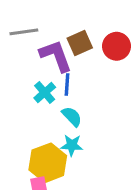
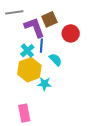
red circle: (117, 46) -> (71, 33), moved
cyan semicircle: (72, 116) -> (56, 60), moved
yellow hexagon: (48, 163) -> (29, 70), moved

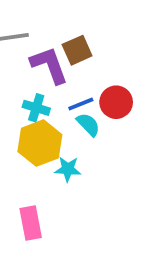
red circle: (71, 33) -> (116, 102), moved
blue line: (41, 46) -> (81, 104), moved, turned 64
cyan cross: (27, 51) -> (36, 108), turned -32

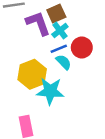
cyan cross: (36, 108) -> (60, 31), moved, turned 35
cyan star: (68, 169) -> (50, 91), size x1.6

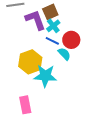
blue line: (59, 49) -> (52, 41), turned 48
cyan semicircle: (64, 62) -> (64, 54), moved

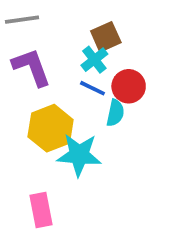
brown square: (50, 12) -> (106, 37), moved
purple L-shape: (35, 20) -> (32, 67), moved
cyan semicircle: (64, 54) -> (115, 113), turned 56

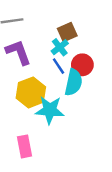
blue line: (92, 88) -> (58, 66), turned 30
cyan semicircle: (115, 113) -> (74, 82), size x1.5

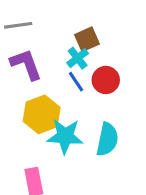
cyan semicircle: (74, 82) -> (107, 139), moved

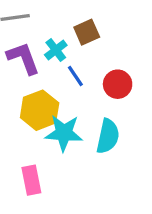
cyan cross: (78, 58) -> (56, 50), moved
red circle: (106, 80) -> (118, 84), moved

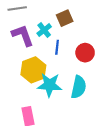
blue line: (75, 76) -> (57, 47), turned 40

